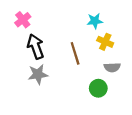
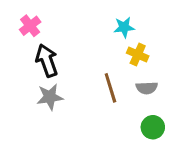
brown line: (75, 53) -> (110, 88), moved
green circle: (98, 88) -> (153, 127), moved

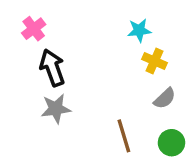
brown line: (110, 88) -> (124, 136), moved
gray semicircle: (147, 88) -> (165, 98), turned -40

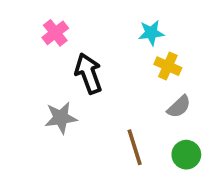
pink cross: (34, 29) -> (55, 33), moved
black arrow: (52, 68) -> (88, 73), moved

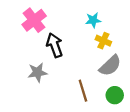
pink cross: (55, 33) -> (34, 20), size x1.5
gray semicircle: (179, 107) -> (110, 66), size x1.5

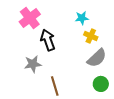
brown line: (83, 91) -> (55, 86), moved

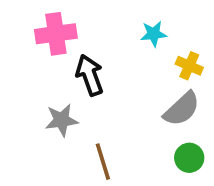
pink cross: (30, 18) -> (56, 34), turned 30
yellow cross: (91, 36) -> (189, 66), moved

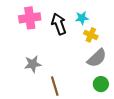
yellow cross: (189, 66) -> (91, 35), moved
black arrow: (90, 75) -> (59, 24), moved

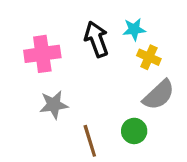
pink cross: (30, 18) -> (42, 54), moved
green circle: (101, 84) -> (134, 131), moved

